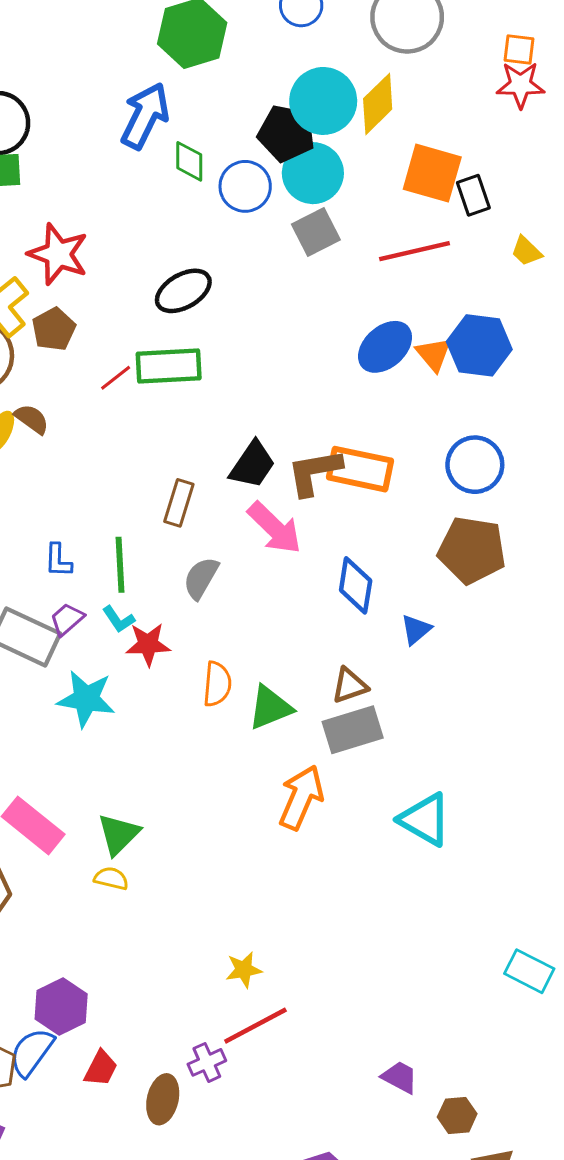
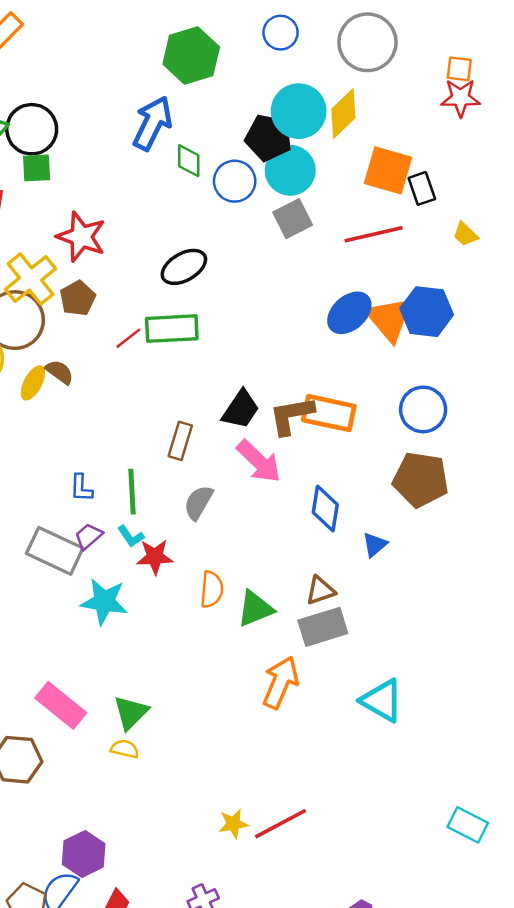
orange triangle: (434, 354) -> (389, 319), size x1.6
red line: (255, 1026) -> (281, 824), moved

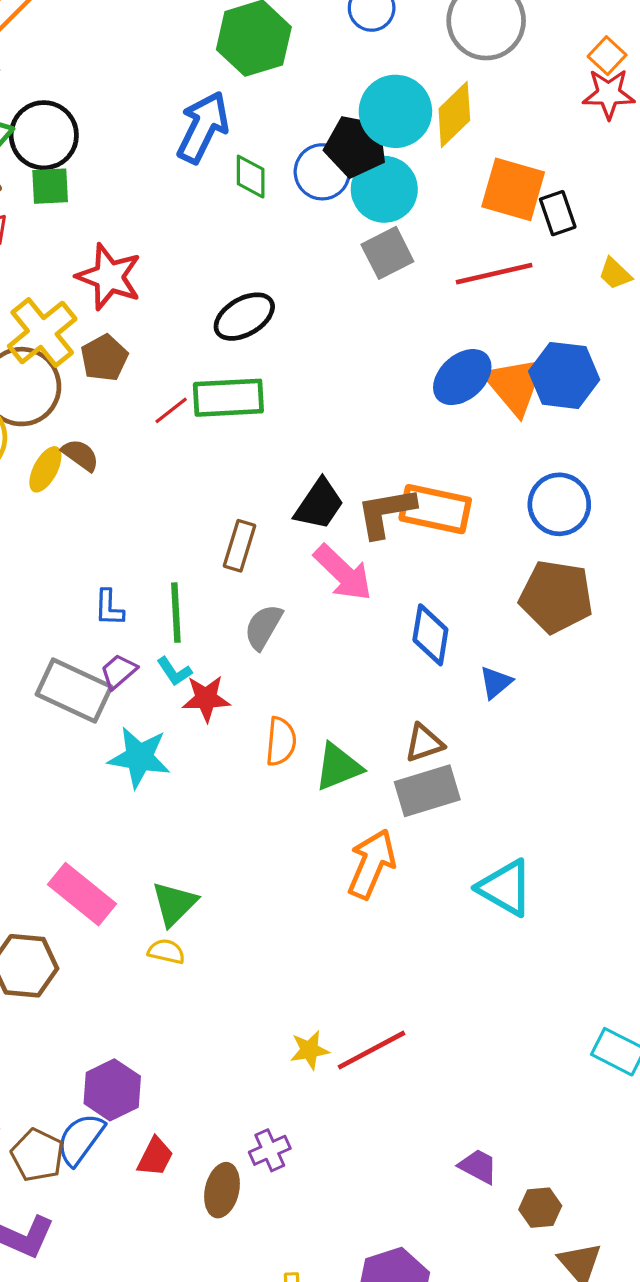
orange square: (459, 69) -> (607, 56), turned 36
blue circle: (235, 181) -> (322, 172), moved

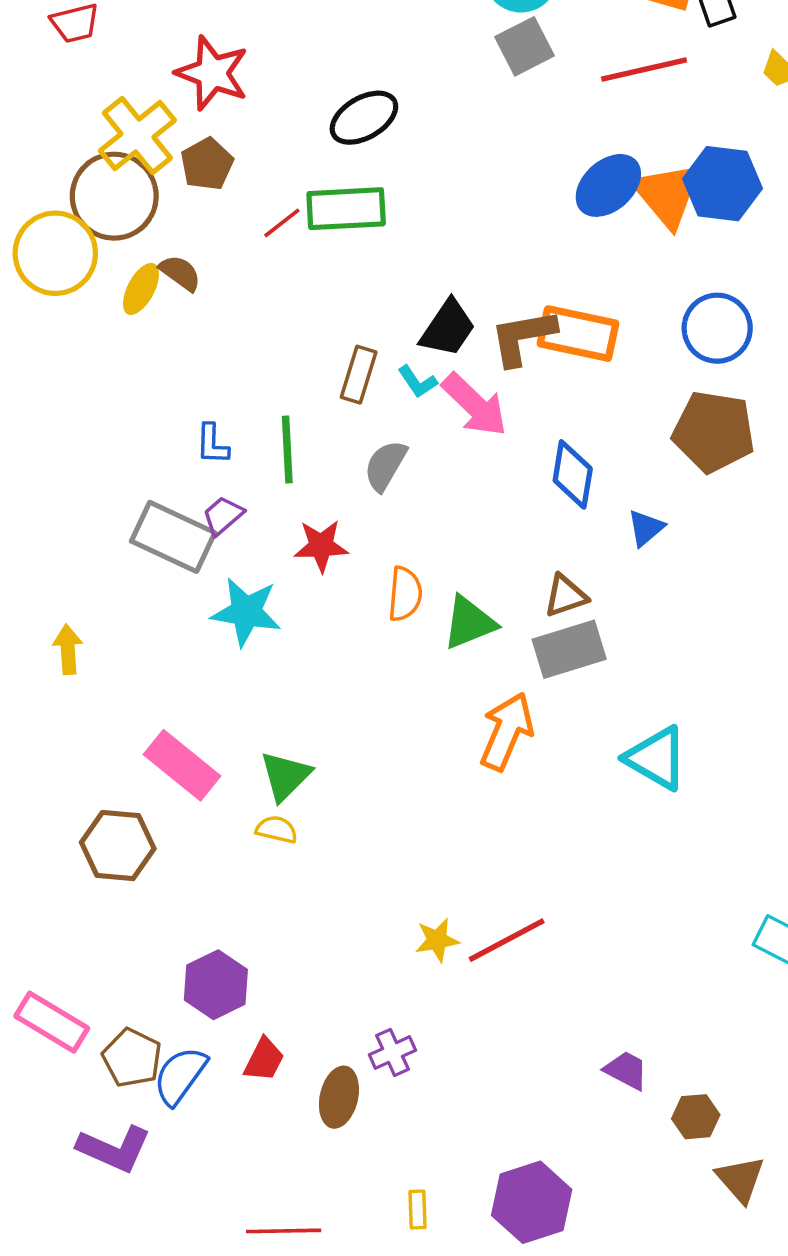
cyan L-shape: (174, 671) -> (417, 382), moved
blue semicircle: (80, 1139) -> (180, 1076), moved

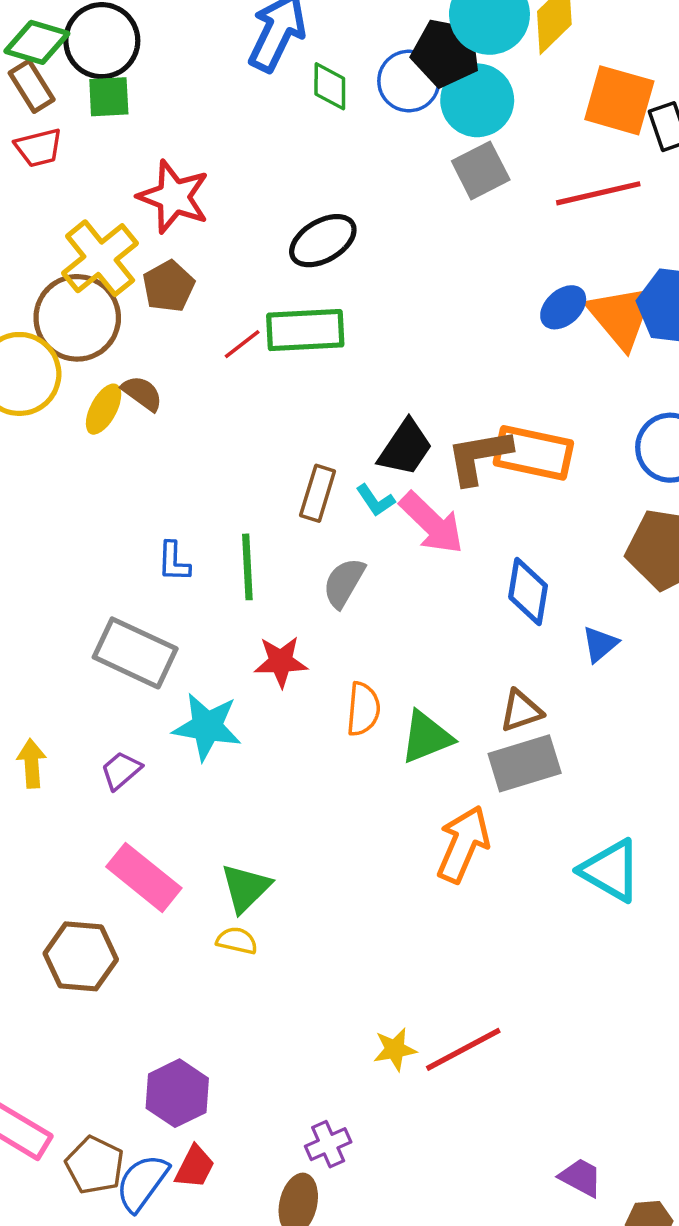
blue ellipse: (608, 185) -> (563, 307), size x0.7
purple trapezoid: (223, 516) -> (121, 770), moved
purple cross: (392, 1052) -> (328, 1144), moved
red trapezoid: (264, 1060) -> (195, 1167), moved

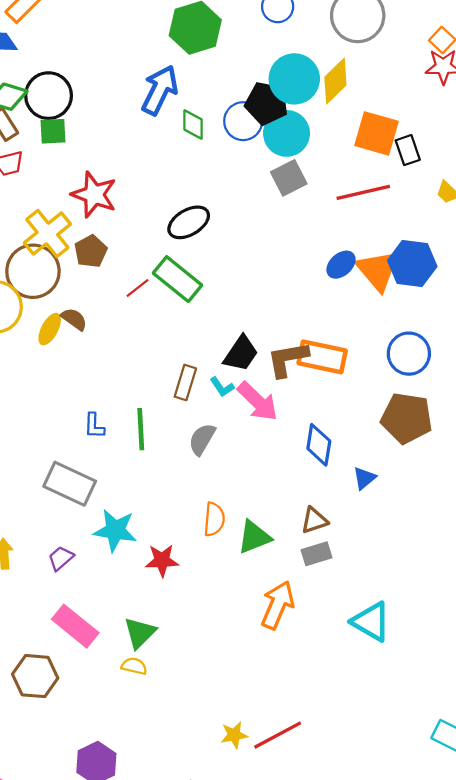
green rectangle: (305, 330) -> (178, 279), turned 42
red star: (281, 662) -> (162, 560), moved
gray rectangle: (525, 763) -> (317, 554), size x0.7

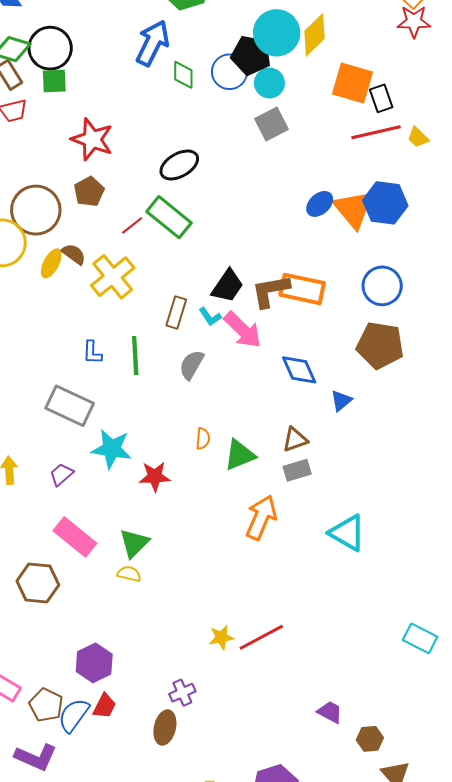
cyan circle: (287, 133) -> (269, 83), size x0.7
red line: (363, 192) -> (376, 132), moved
yellow cross: (47, 233) -> (113, 277), moved
blue diamond: (319, 445) -> (299, 370), turned -33
orange semicircle: (214, 519) -> (203, 439), size x0.7

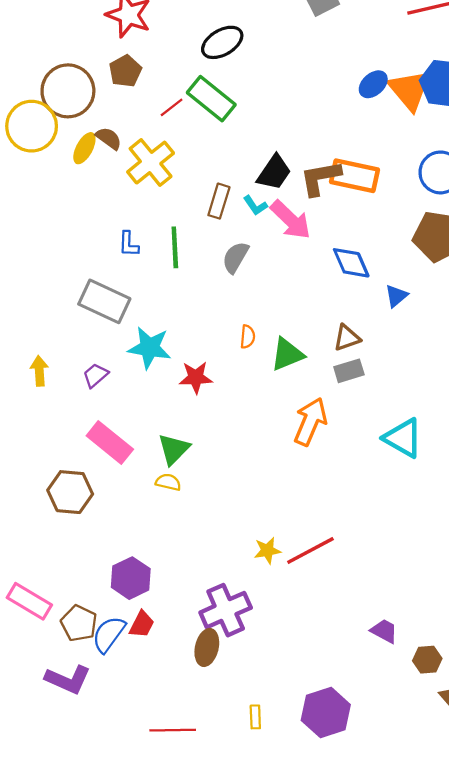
purple cross: (182, 693) -> (226, 610), size x1.8

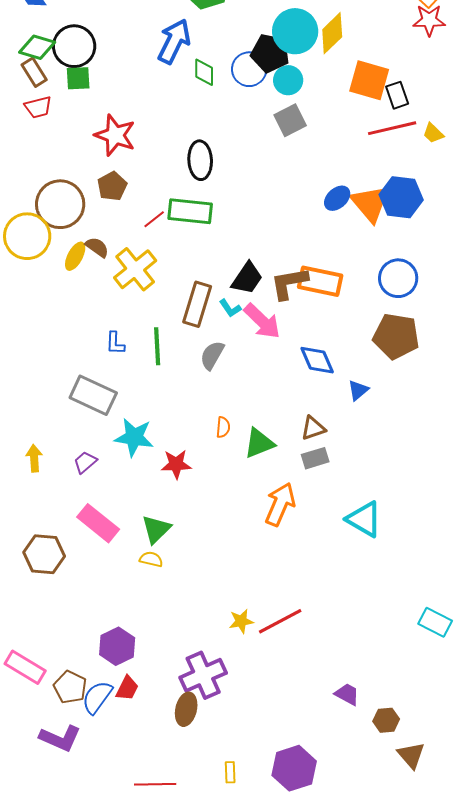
black ellipse: (222, 42) -> (200, 160), turned -63
green rectangle: (211, 99) -> (190, 211), turned -33
brown rectangle: (219, 201) -> (197, 304), size x1.4
brown hexagon: (70, 492) -> (44, 554), moved

